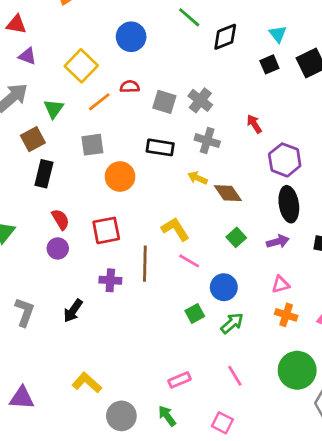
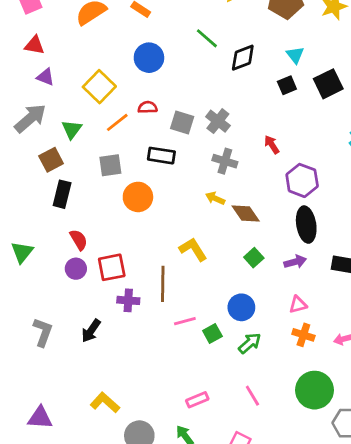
black rectangle: (160, 147) -> (161, 156), moved
red square: (106, 230) -> (112, 267), moved
pink line: (189, 261) -> (185, 321), moved, turned -45

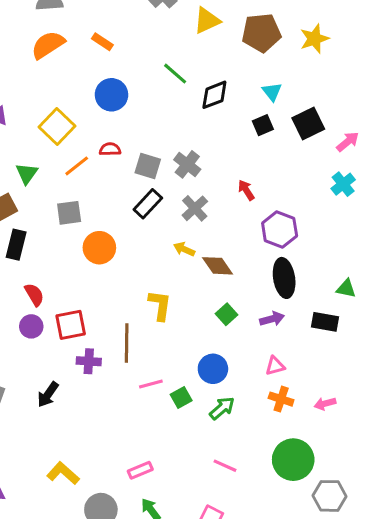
black rectangle: (161, 156) -> (148, 204), moved, turned -56
gray cross: (225, 161) -> (195, 208), turned 30
yellow L-shape: (193, 249) -> (160, 305), turned 40
pink line: (252, 396) -> (225, 466), turned -35
pink rectangle: (197, 400) -> (140, 470), moved

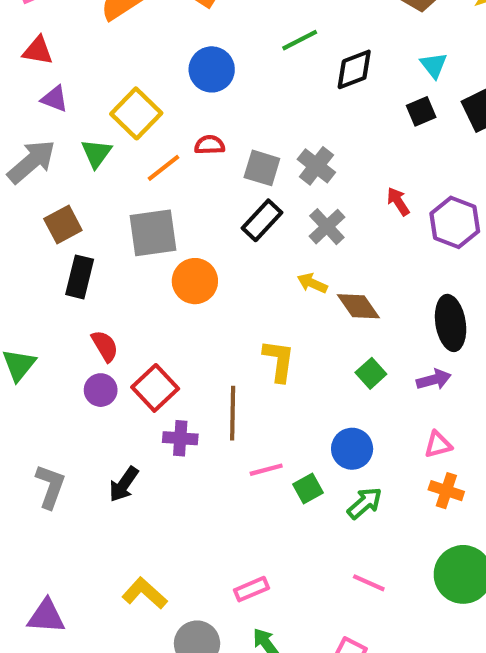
green line: (175, 74) -> (300, 40), turned -68
green triangle: (27, 173) -> (96, 153), moved
gray square: (69, 213) -> (153, 233), size x1.4
purple hexagon: (280, 230) -> (455, 222), moved
red square: (71, 325) -> (155, 388), turned -32

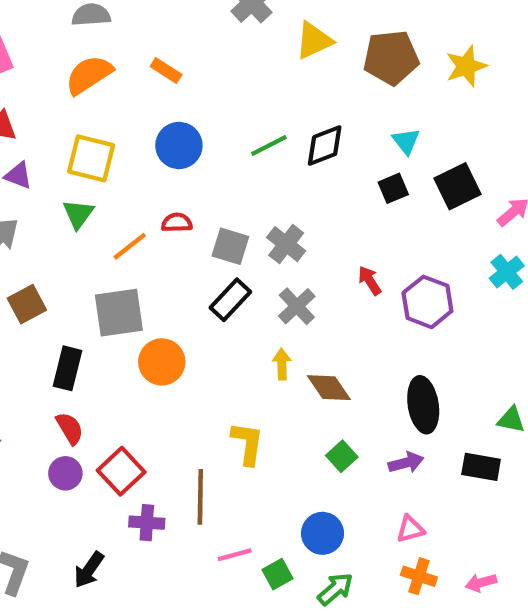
green line: (300, 40) -> (269, 145), moved
yellow square: (136, 113) -> (91, 158), moved, turned -30
green triangle: (96, 153) -> (78, 214), moved
black rectangle: (80, 277) -> (68, 368), moved
yellow arrow: (312, 283) -> (282, 364), turned 64

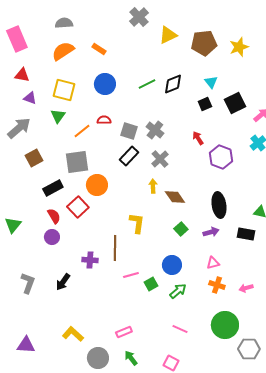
red arrow: (370, 280) -> (198, 138), moved
black rectangle: (68, 368) -> (53, 188), turned 48
red square: (121, 471) -> (78, 207), moved

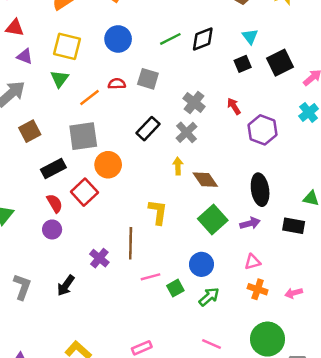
gray cross: (155, 130) -> (194, 102), moved
gray square: (129, 131) -> (148, 79), moved
green square: (181, 229) -> (213, 220), size x1.6
purple cross: (90, 260) -> (99, 258), turned 35

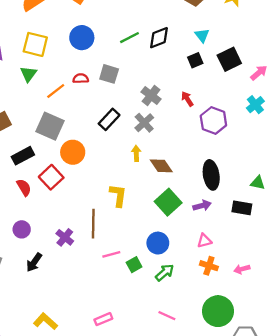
gray square: (83, 136) -> (50, 126), turned 32
purple circle: (52, 229) -> (22, 229), moved

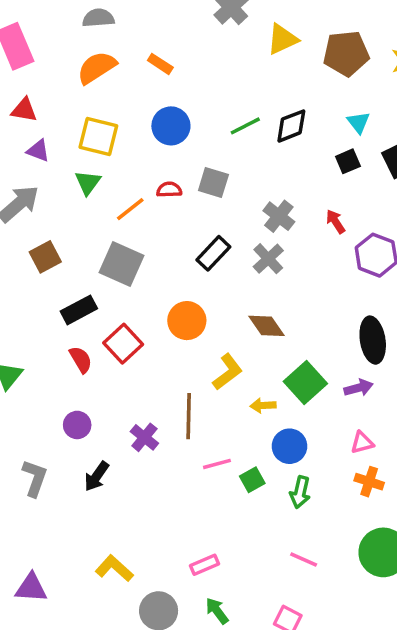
orange circle: (73, 152) -> (187, 321), moved
yellow arrow: (136, 153) -> (263, 406), moved, turned -91
brown diamond: (161, 166) -> (266, 326), moved
yellow L-shape: (118, 195) -> (228, 372), turned 45
green arrow: (165, 273) -> (300, 492), turned 144

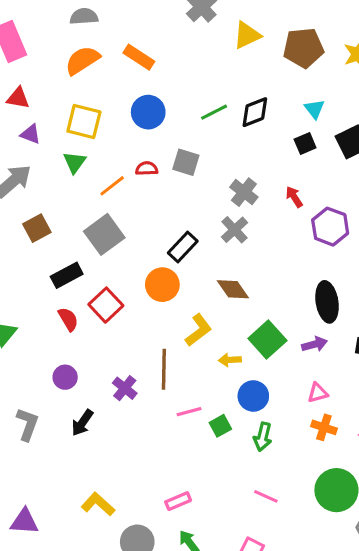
orange rectangle: (160, 64) -> (139, 57), size x1.4
black rectangle: (213, 253) -> (183, 247), moved
gray square: (121, 264) -> (104, 234), turned 30

